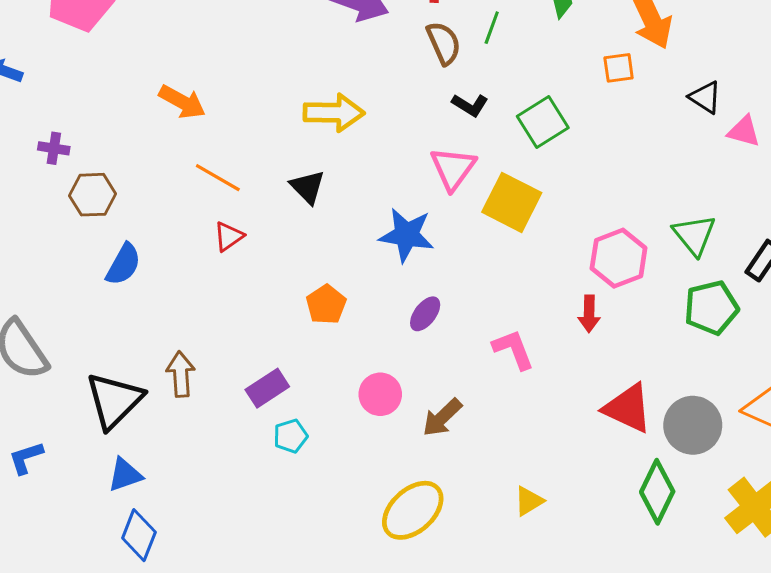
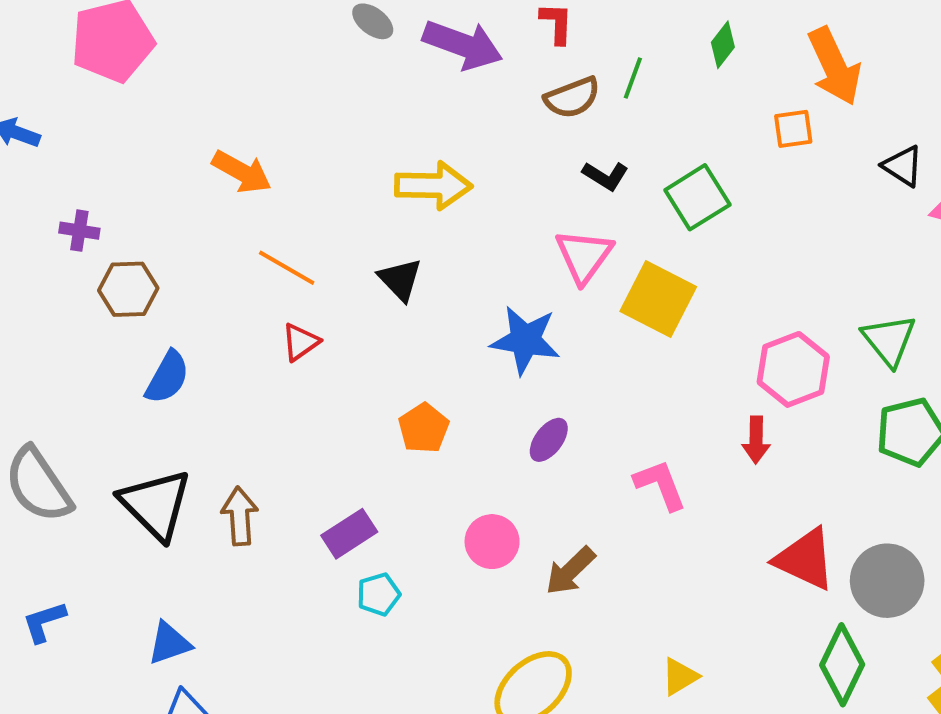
brown semicircle: (444, 43) -> (572, 98), turned 93
black triangle: (114, 400) -> (156, 504), moved, turned -30

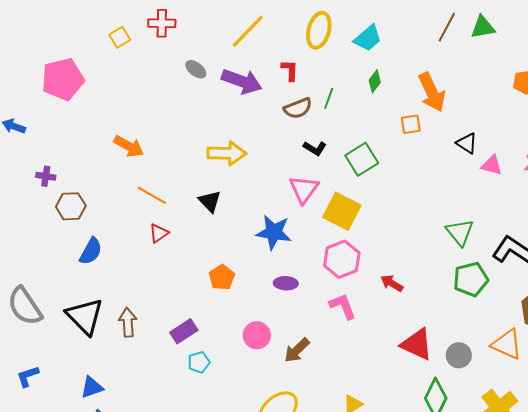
pink hexagon: (793, 369) -> (342, 259), moved
purple ellipse: (549, 440) -> (286, 283), turned 55
red arrow: (756, 440) -> (392, 283), turned 120
gray circle: (887, 581) -> (459, 355), size x0.7

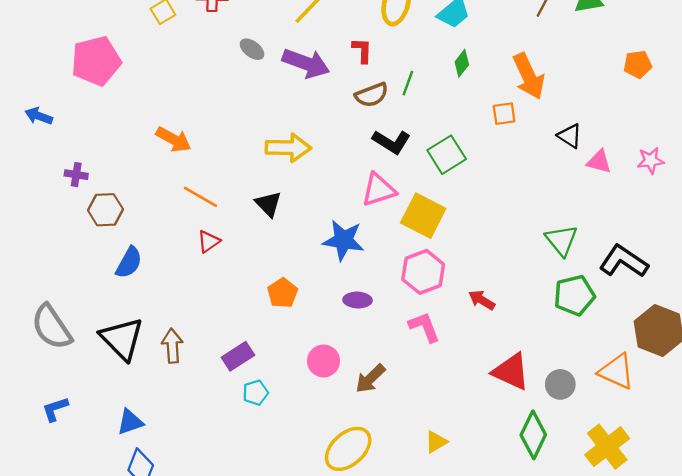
black L-shape: (315, 148) -> (391, 142), size x1.4
pink triangle: (304, 189) -> (379, 190), turned 36

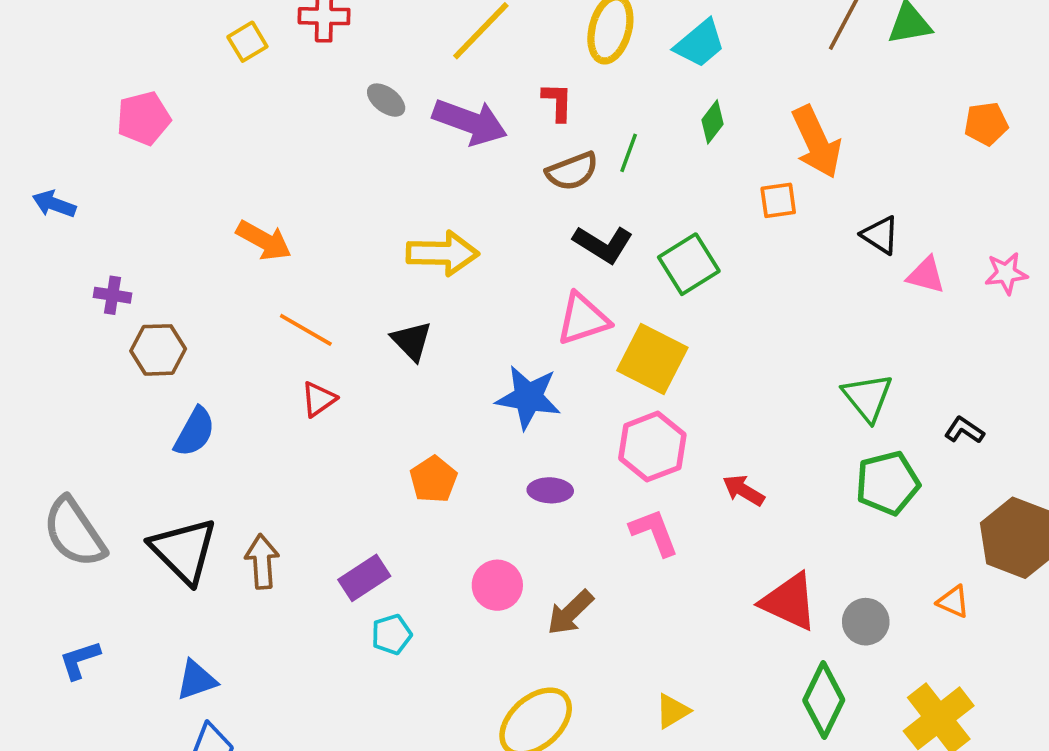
pink pentagon: (96, 61) -> (144, 118), size x0.7
black L-shape: (624, 261) -> (964, 430), size x0.5
orange triangle: (617, 372) -> (953, 602), size x0.6

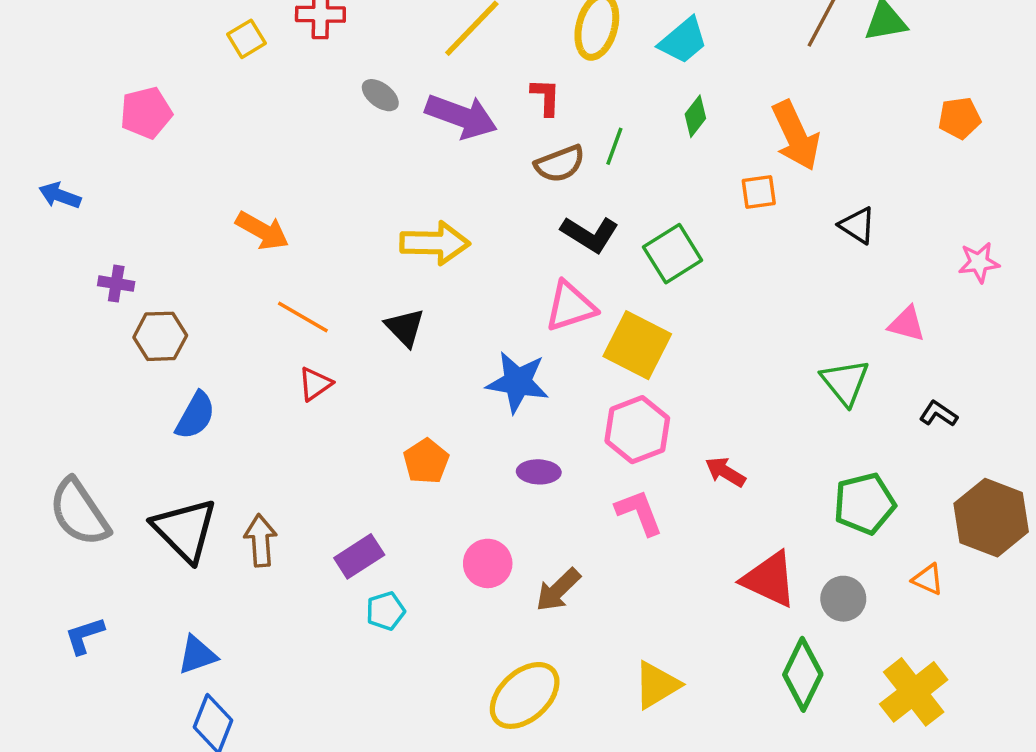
pink triangle: (926, 275) -> (907, 324), moved
green pentagon: (888, 483) -> (864, 504), moved
yellow triangle: (672, 711) -> (657, 685), size x1.4

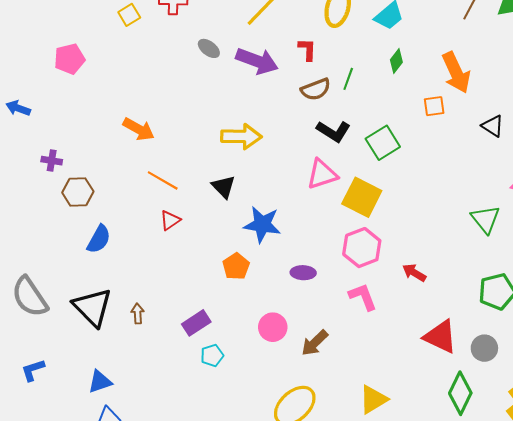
blue star: (518, 382) -> (262, 224), moved
brown arrow: (261, 541) -> (138, 314), size x0.7

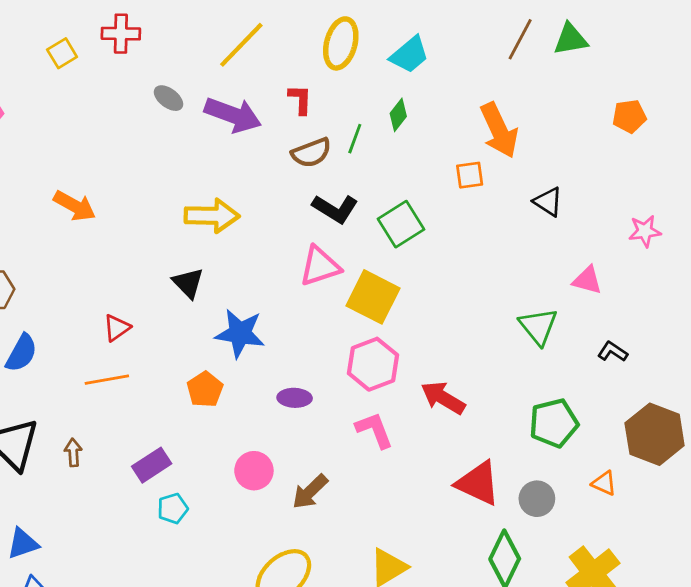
green diamond: (396, 61) -> (398, 115), moved
orange line: (163, 180) -> (107, 380), moved, turned -40
red arrow: (414, 273) -> (443, 398), size x1.4

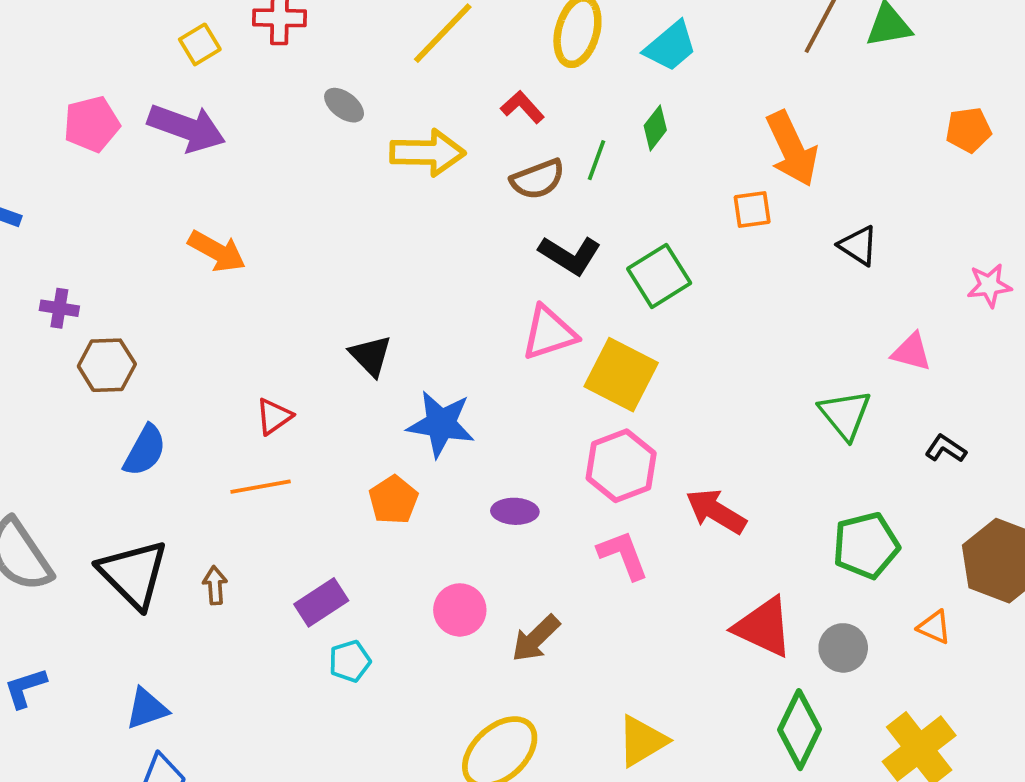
red L-shape: (300, 99) -> (522, 107), turned -44
purple arrow: (233, 115) -> (187, 128), moved
yellow arrow: (212, 216) -> (428, 153), moved

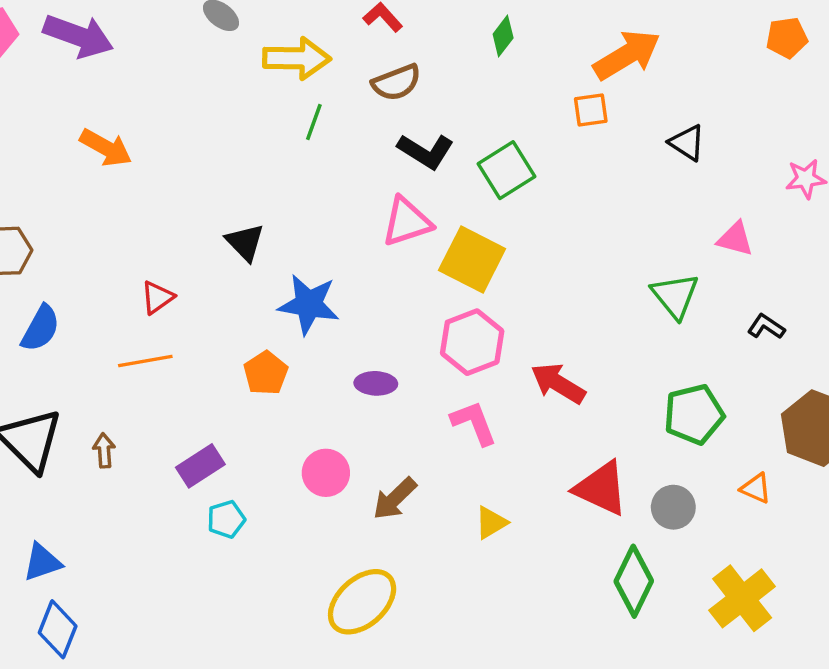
orange arrow: (792, 149) -> (627, 55), turned -96
green line: (596, 160) -> (314, 122), moved
yellow triangle: (642, 741) -> (491, 523), moved, size x0.7

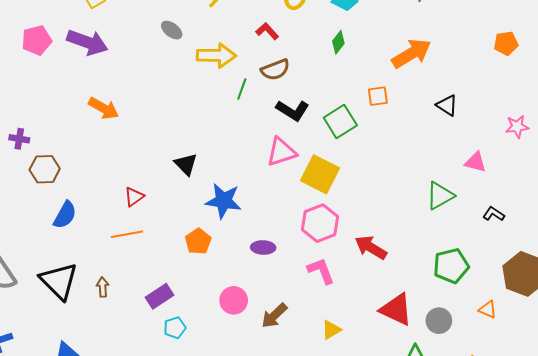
orange square: (591, 110) -> (378, 96), moved
green line: (314, 122) -> (242, 89), moved
green triangle: (675, 296) -> (440, 196), turned 40

